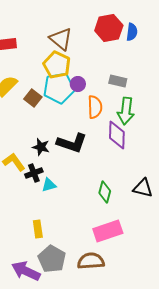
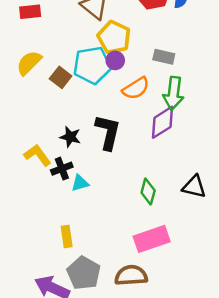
yellow pentagon: (57, 65) -> (114, 37), moved
orange semicircle: (95, 107) -> (136, 88), turned 60
purple diamond: (117, 135) -> (163, 122), turned 56
black L-shape: (72, 143) -> (108, 132), turned -96

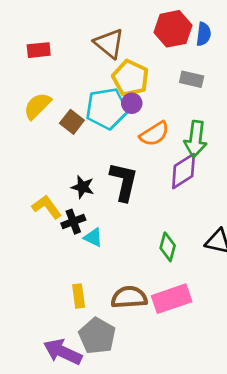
gray rectangle: (164, 57) -> (192, 79), moved
cyan triangle: (80, 183) -> (93, 237), turned 42
brown semicircle: (131, 275) -> (129, 297), moved

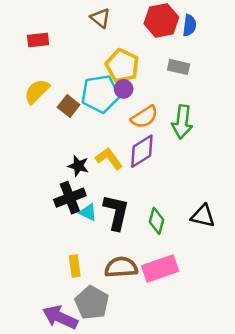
brown triangle: (109, 43) -> (100, 18), moved, size x0.7
purple diamond: (184, 171) -> (142, 151), moved
black L-shape: (124, 182) -> (116, 212), moved
yellow L-shape: (47, 207) -> (109, 159), moved
black cross: (73, 222) -> (70, 198), size x1.4

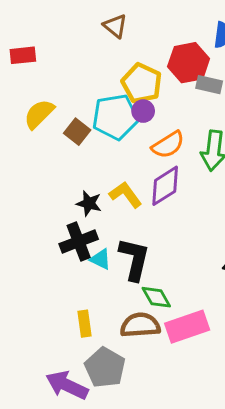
red hexagon: (161, 20) -> (189, 63), moved
red rectangle: (38, 40) -> (23, 55), moved
green diamond: (157, 221) -> (156, 297), moved, turned -45

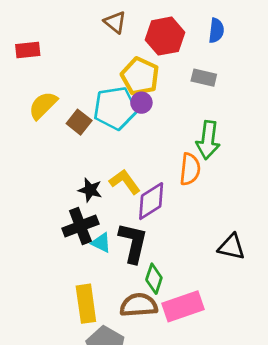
red hexagon: (189, 63) -> (165, 36), moved
orange semicircle: (168, 145) -> (190, 169), moved, turned -52
purple diamond: (165, 186) -> (151, 201), moved
green diamond: (156, 297) -> (154, 279), turned 48
yellow rectangle: (84, 324) -> (86, 304), size x1.5

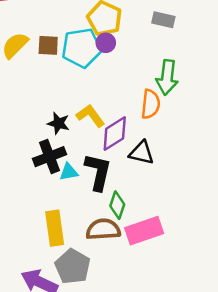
brown square: (79, 122) -> (48, 45), moved, turned -35
cyan triangle: (101, 243) -> (69, 172), turned -36
black triangle: (232, 247) -> (142, 153), moved

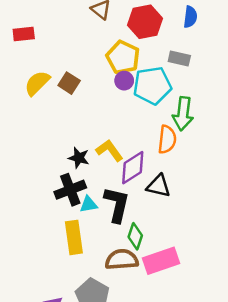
brown square: (48, 45) -> (69, 83), turned 30
cyan pentagon: (81, 48) -> (152, 85), moved
yellow rectangle: (55, 228) -> (74, 237), moved

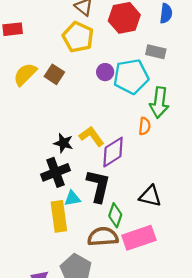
yellow pentagon: (123, 57) -> (78, 37), moved
orange semicircle: (167, 139) -> (145, 126), size x0.7
black triangle: (158, 186) -> (150, 196), moved
cyan triangle: (89, 204) -> (72, 198), moved

